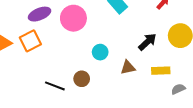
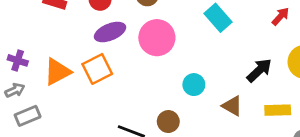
brown triangle: (128, 67) -> (232, 106), turned 42

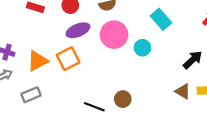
cyan circle: (194, 85) -> (142, 48), moved
brown triangle: (232, 106) -> (183, 91), moved
gray rectangle: (28, 116) -> (31, 95), moved

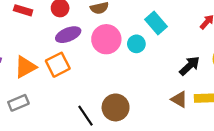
cyan circle: (142, 48) -> (136, 44), moved
brown circle: (123, 99) -> (116, 107), size x1.5
black line: (94, 107) -> (85, 116), turned 35

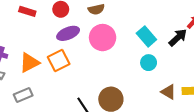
cyan rectangle: (156, 23) -> (146, 36), moved
cyan circle: (136, 44) -> (149, 63), moved
black arrow: (190, 66) -> (178, 38), moved

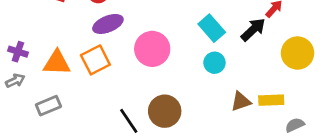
pink circle: (103, 38) -> (152, 49), moved
orange triangle: (29, 63) -> (57, 63), turned 30
brown triangle: (168, 92) -> (241, 101), turned -49

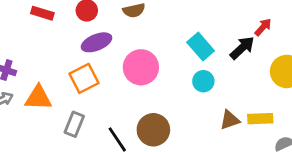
orange triangle: (57, 63) -> (38, 98), moved
gray rectangle: (48, 106) -> (74, 124), moved, turned -45

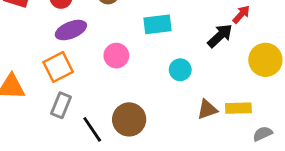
cyan rectangle: (201, 46) -> (158, 24), moved, turned -56
pink circle: (141, 67) -> (116, 56), size x0.7
gray rectangle: (74, 124) -> (61, 105), moved

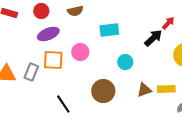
orange square: (58, 67) -> (53, 60), moved, turned 30
gray rectangle: (61, 105) -> (31, 72), moved
brown circle: (129, 119) -> (103, 91), moved

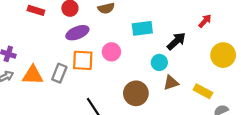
black arrow: (153, 38) -> (176, 41), moved
yellow rectangle: (166, 89) -> (203, 91), turned 30
brown triangle: (144, 90) -> (171, 83), moved

